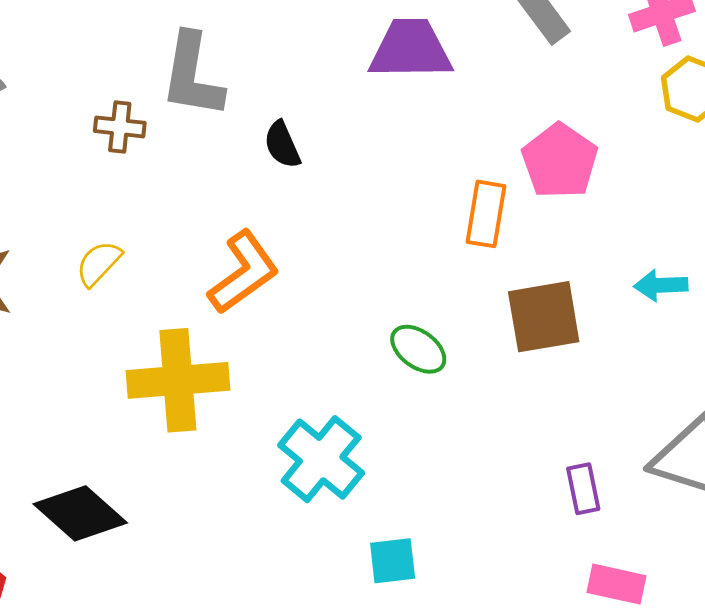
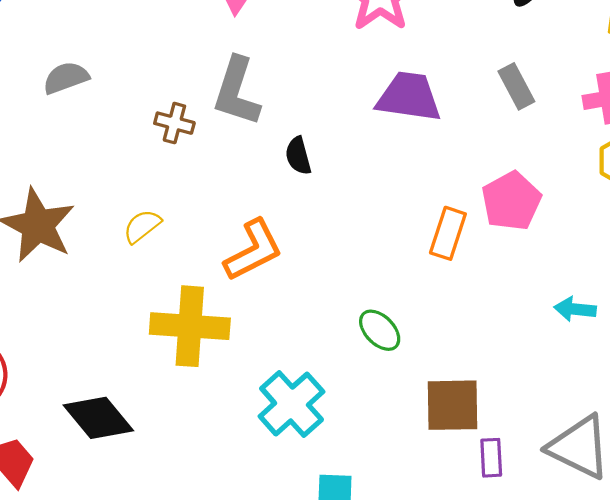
brown square: (544, 317) -> (453, 405), moved

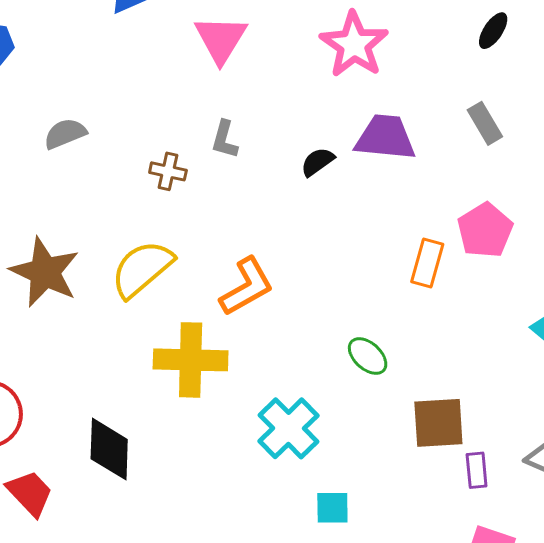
gray L-shape: (237, 92) -> (225, 140), size x0.6
black semicircle: (298, 156) -> (317, 162), moved, turned 72
yellow semicircle: (142, 226) -> (142, 269), size x1.8
black diamond: (98, 418) -> (109, 449), turned 44

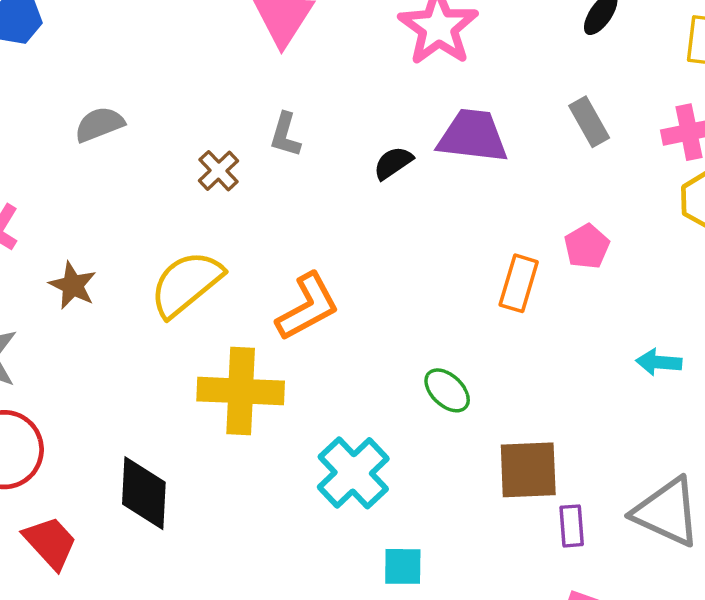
brown cross: (168, 171) -> (219, 171), turned 33
pink pentagon: (485, 230) -> (587, 246), size x0.7
brown star: (45, 272) -> (73, 285), size x0.6

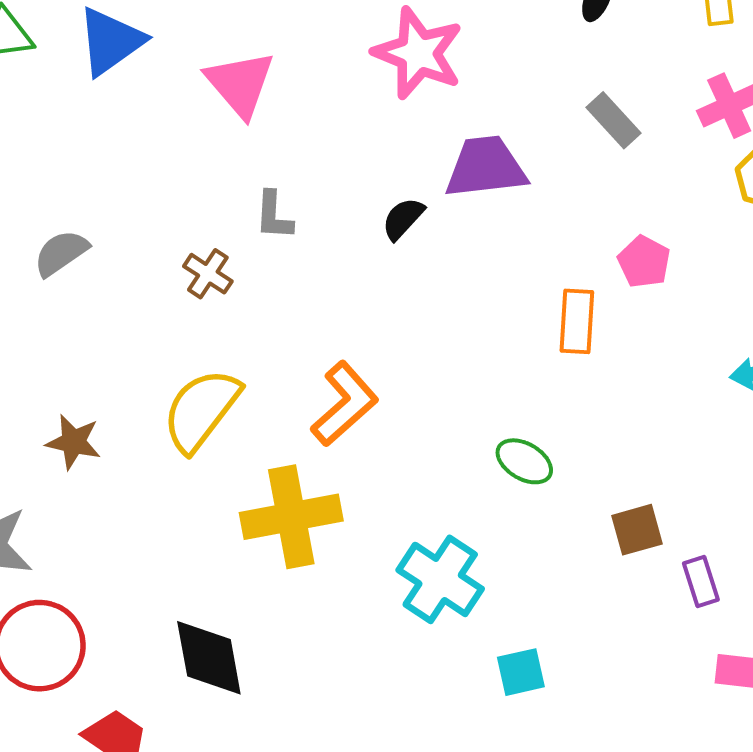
brown square: (528, 470) -> (637, 530), size x0.7

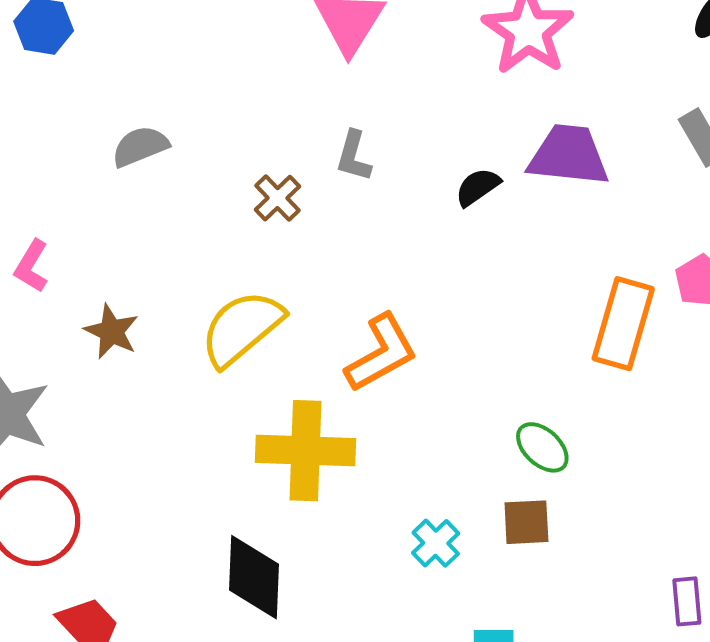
orange rectangle: (577, 321) -> (623, 324), size x1.4
brown square: (637, 530) -> (526, 522), moved
cyan cross: (440, 579) -> (436, 543), size x0.6
black diamond: (209, 658) -> (254, 577), moved

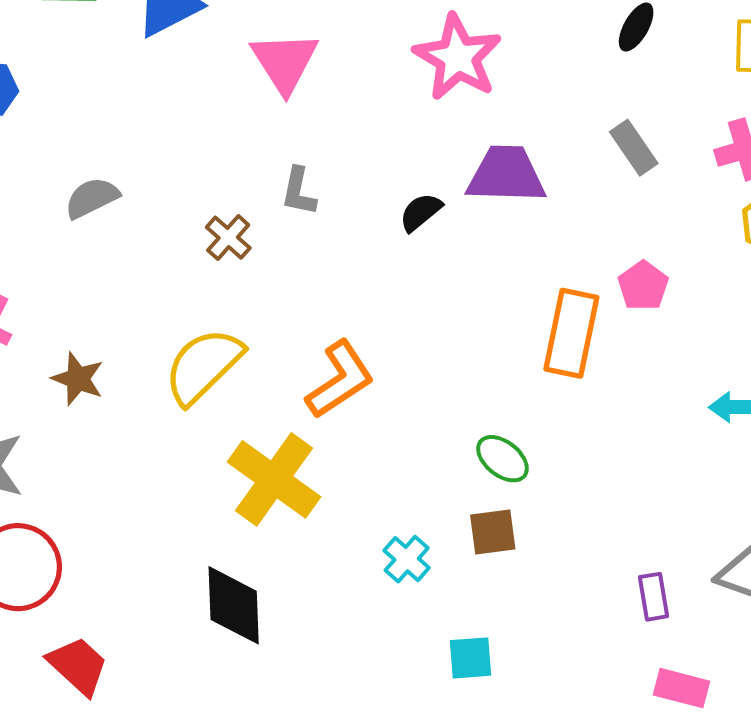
yellow cross: (305, 451) -> (274, 479), turned 38

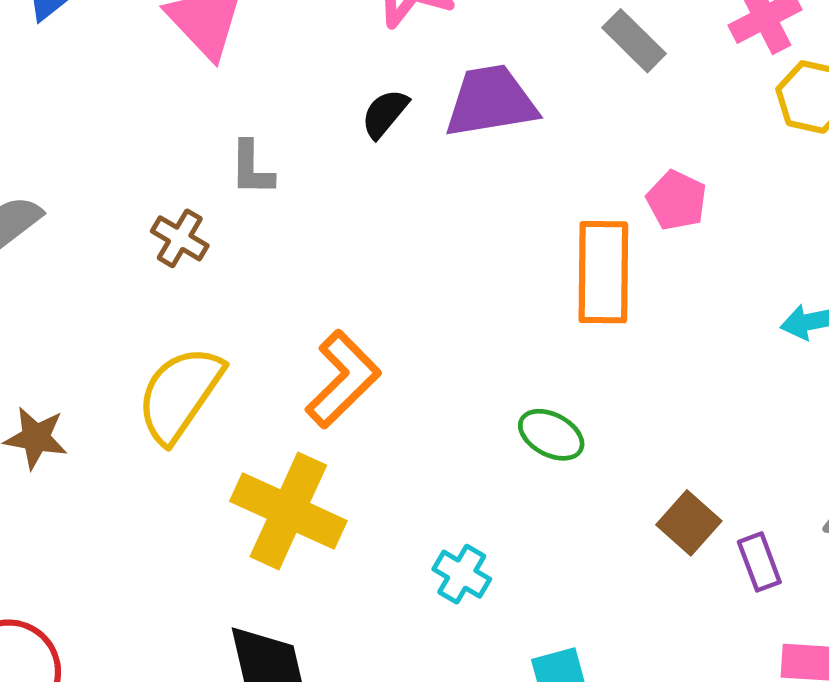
black semicircle: (421, 212) -> (385, 114), moved
brown square: (493, 532) -> (689, 523), moved, turned -30

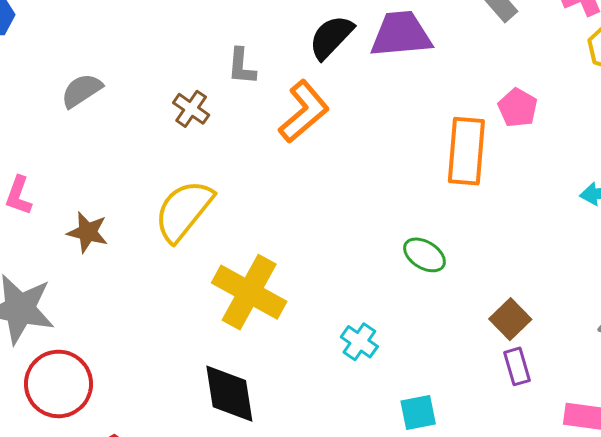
black semicircle: (385, 114) -> (331, 37), size x1.4
orange L-shape: (343, 379) -> (304, 112), moved
purple rectangle: (759, 562) -> (517, 366), moved

